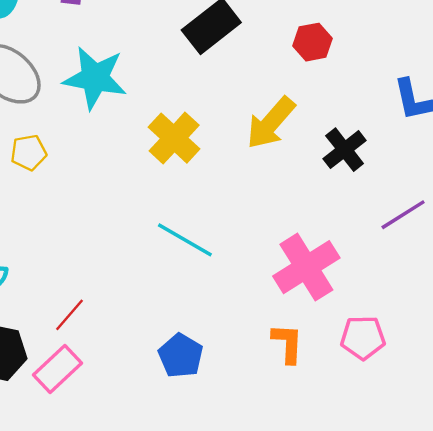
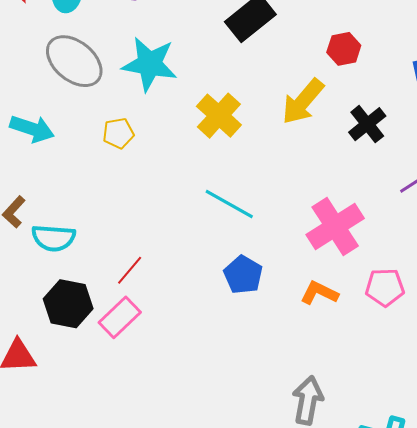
red hexagon: (312, 42) -> (344, 49), moved
yellow pentagon: (29, 153) -> (118, 133), moved
orange L-shape: (287, 343) -> (319, 293), turned -66
blue pentagon: (181, 356) -> (243, 275), moved

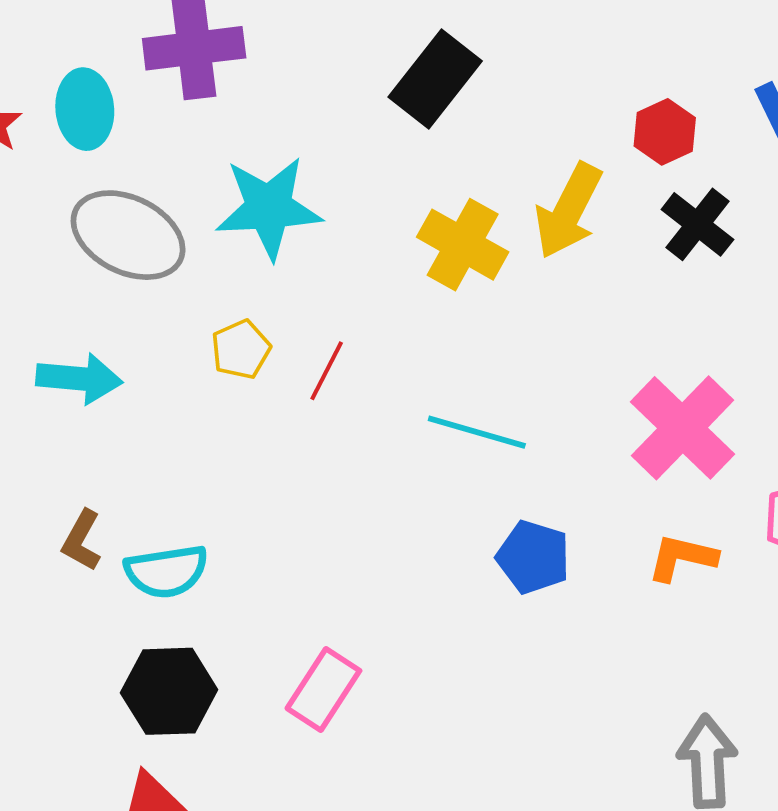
red hexagon: (344, 49) -> (665, 132), moved
yellow cross: (219, 116) -> (463, 245), moved
red line: (130, 270) -> (327, 371), moved
black hexagon: (68, 304) -> (169, 691), moved

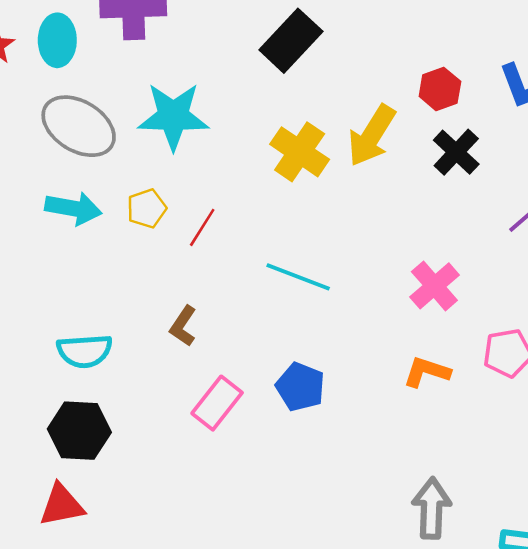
cyan arrow: (79, 379) -> (73, 208), moved
pink cross: (682, 428) -> (434, 286), size x0.7
brown L-shape: (82, 540) -> (183, 326), moved
blue pentagon: (533, 557) -> (300, 387), moved
pink rectangle: (323, 690) -> (217, 403), moved

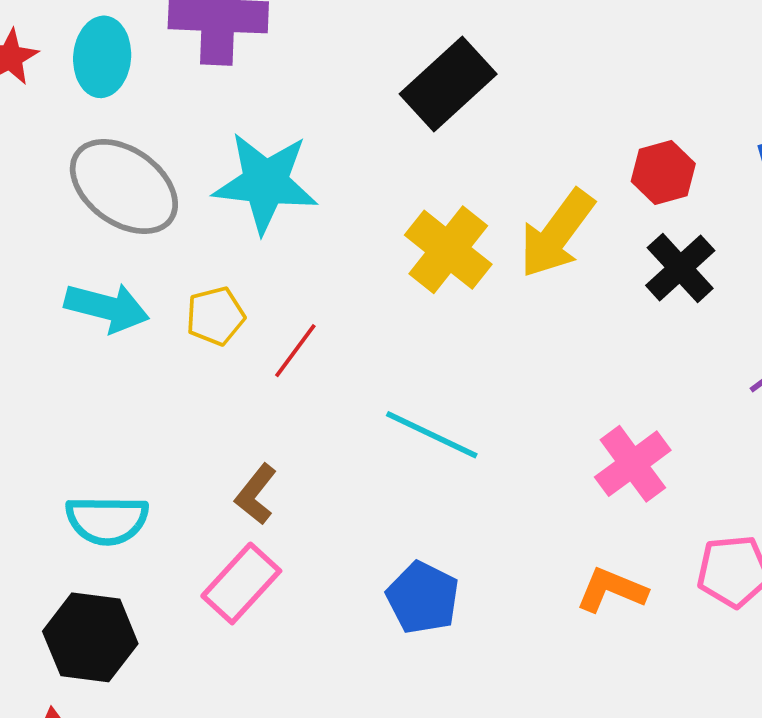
pink rectangle: (217, 403) -> (241, 583), moved

